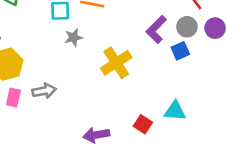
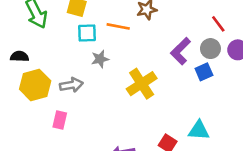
gray arrow: (44, 91) -> (71, 85), moved
pink rectangle: (13, 98) -> (60, 120), moved

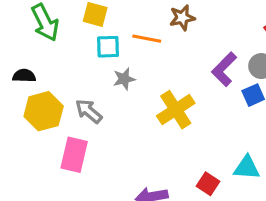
gray arrow: (71, 85) -> (89, 111), turned -130
pink rectangle: (60, 120) -> (74, 155), size x1.5

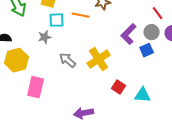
gray star: (124, 79) -> (45, 37), moved
gray arrow: (89, 111) -> (68, 60), moved
red square: (208, 184) -> (119, 87), moved

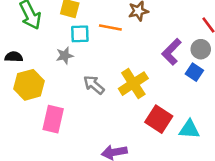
blue square: (147, 50) -> (194, 72), turned -32
red square: (119, 87) -> (159, 119), size x1.5

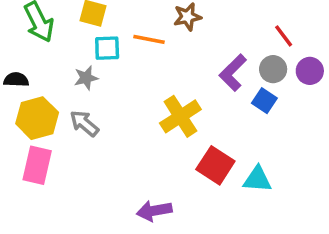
gray arrow: (94, 85) -> (84, 123), moved
pink rectangle: (53, 119) -> (37, 165), moved

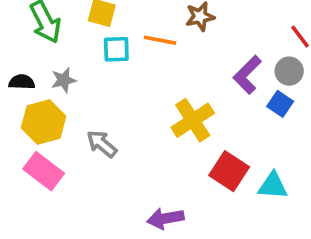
gray star: (86, 78) -> (64, 80), moved
gray arrow: (84, 123) -> (102, 144), moved
pink rectangle: (37, 165) -> (44, 171), turned -66

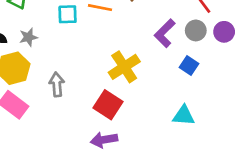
blue square: (280, 104) -> (189, 66), moved
gray arrow: (102, 144) -> (57, 84), turned 45
red square: (229, 171) -> (108, 105), moved

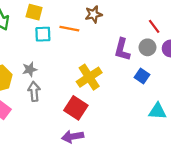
purple L-shape: (165, 33) -> (122, 50), turned -30
gray star: (28, 37) -> (30, 69), moved
cyan triangle: (184, 115) -> (157, 111), moved

